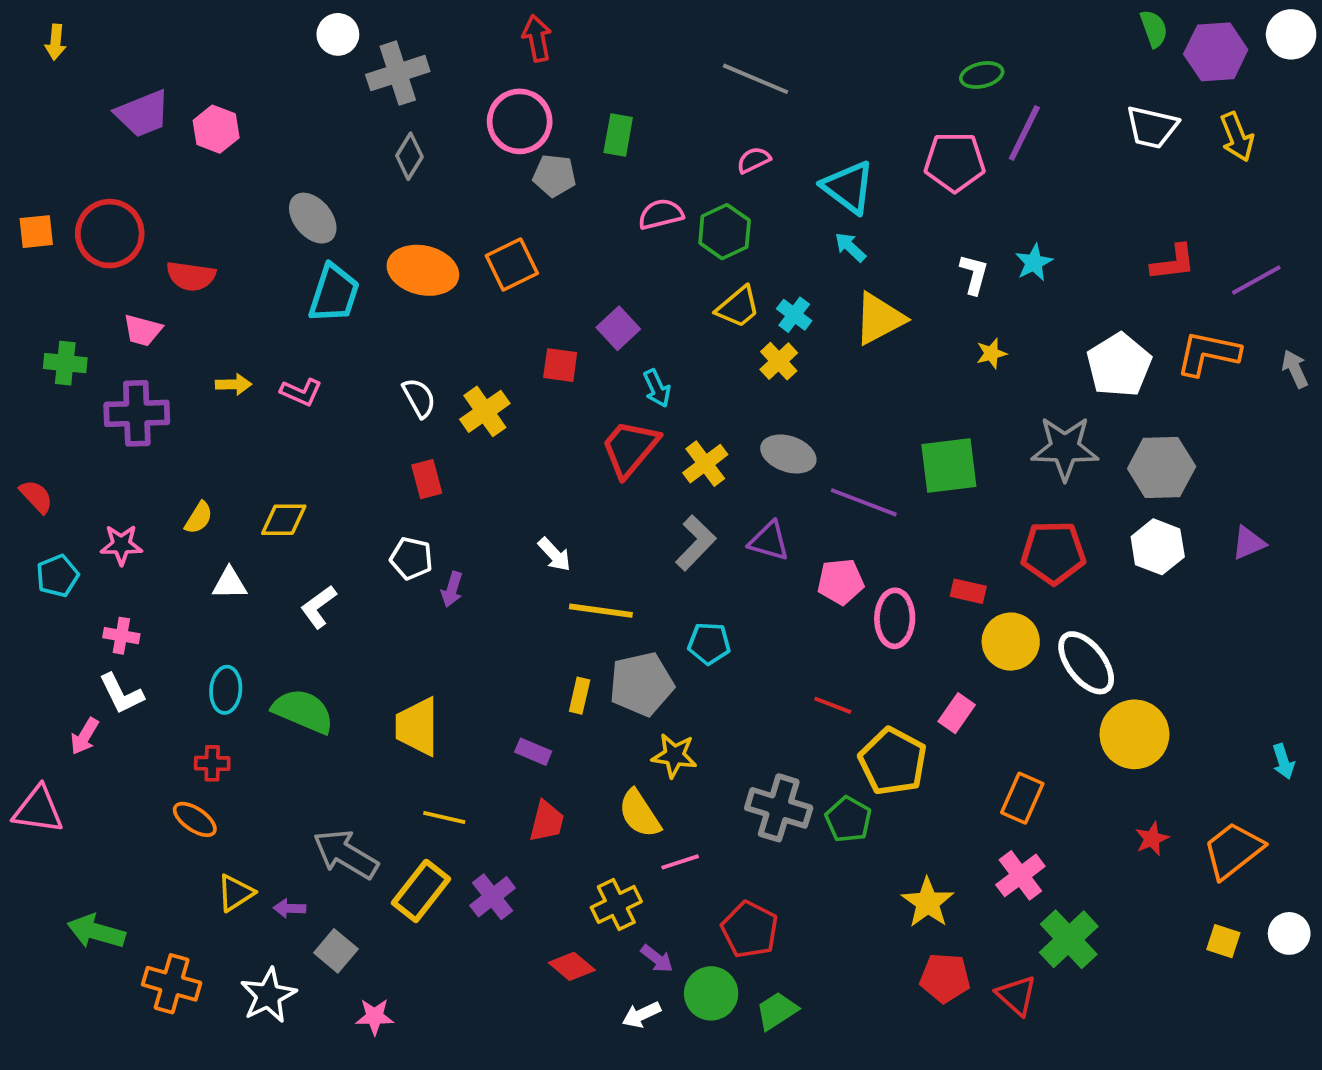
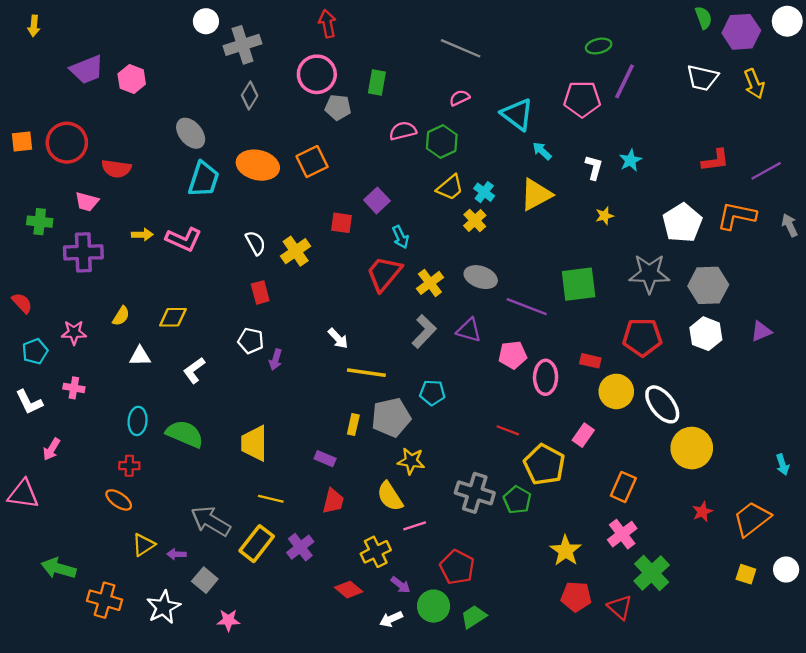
cyan arrow: (850, 247) -> (542, 151), moved
pink L-shape: (301, 392) -> (184, 239), size x1.4
white L-shape: (121, 694) -> (29, 402), moved

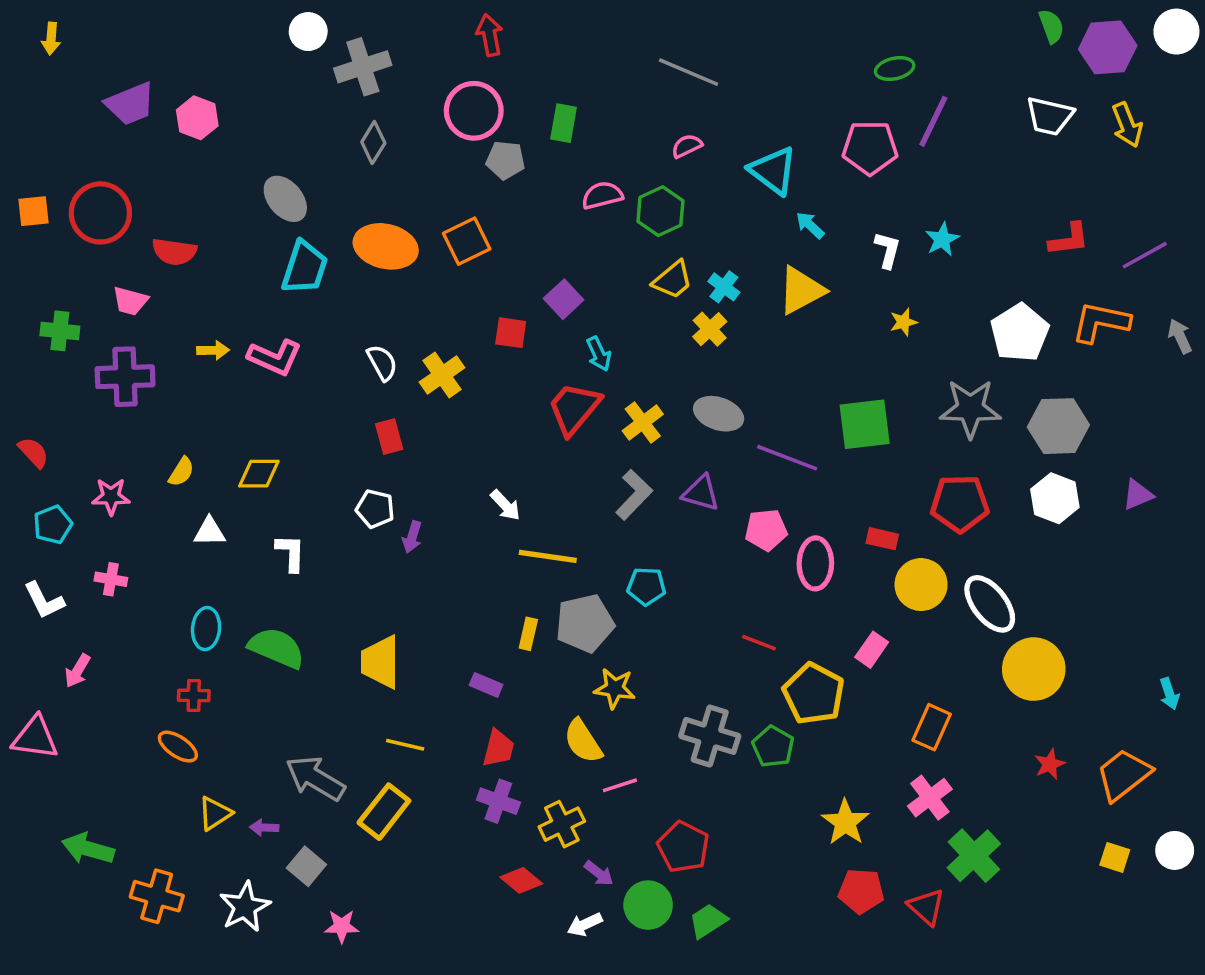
white L-shape: (194, 370) -> (291, 553), turned 128
purple cross: (300, 547) -> (498, 801), moved, turned -32

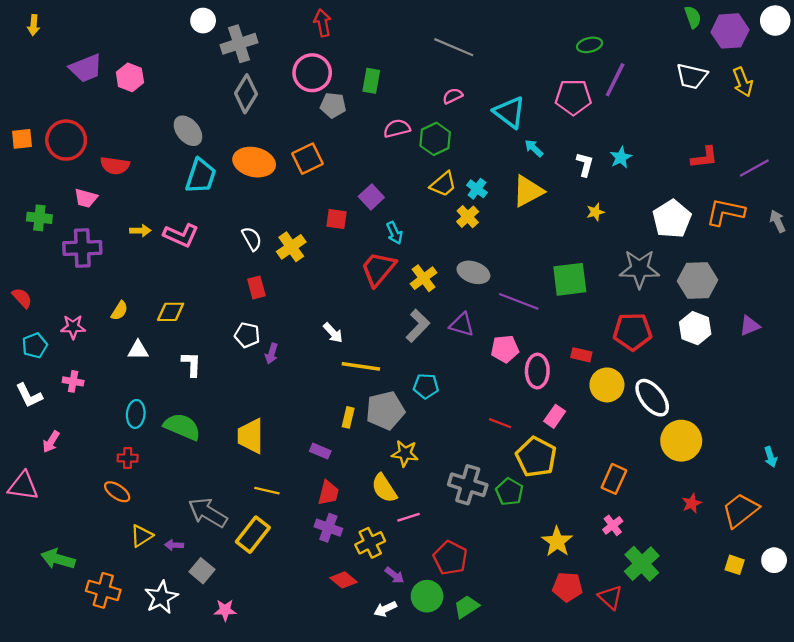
gray diamond: (373, 142) -> (246, 94), size x1.4
pink rectangle: (872, 650) -> (555, 416), moved
pink cross: (930, 798) -> (613, 525), size x0.7

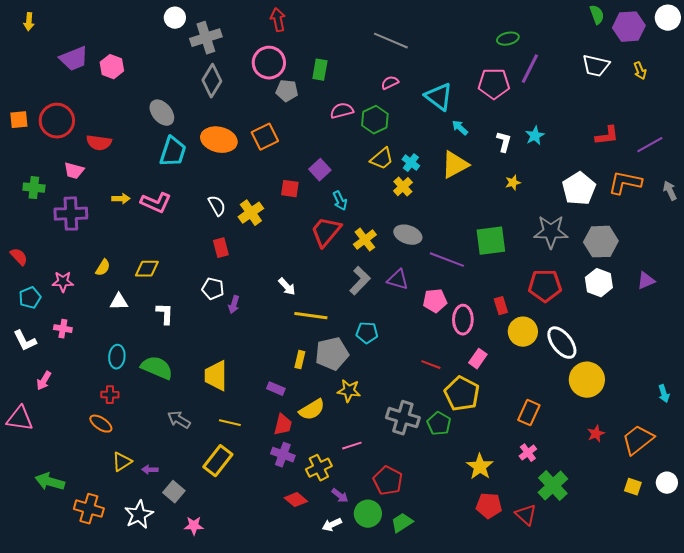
yellow arrow: (743, 82) -> (640, 71), size x0.7
red rectangle: (581, 355) -> (501, 306), turned 60
yellow semicircle: (384, 488) -> (312, 410), moved, turned -88
gray arrow: (208, 513) -> (179, 420), moved, size x0.7

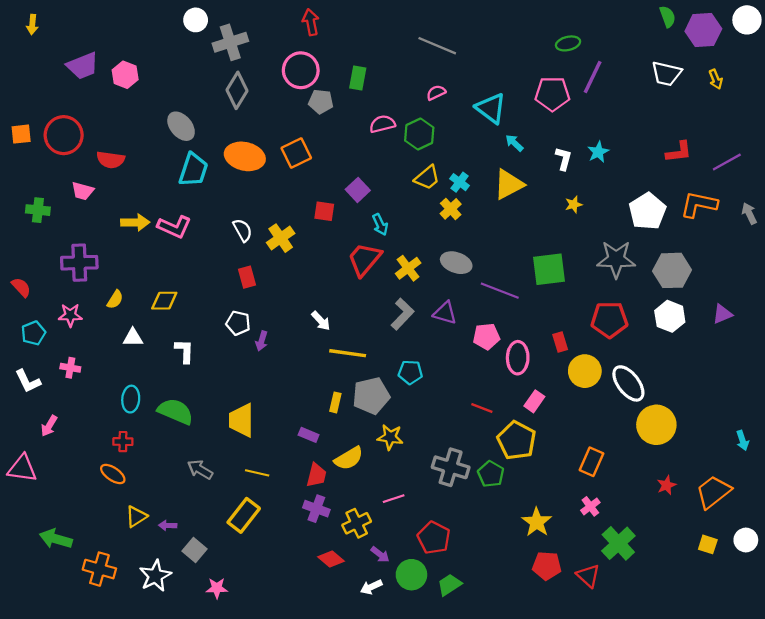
yellow arrow: (121, 199) -> (135, 222), size x1.4
purple cross: (71, 214) -> (79, 263), moved

